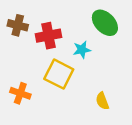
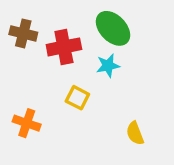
green ellipse: (105, 23) -> (113, 28), moved
yellow square: (59, 74) -> (77, 98), size x0.6

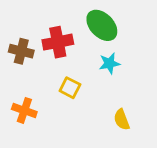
brown cross: (23, 33) -> (21, 51), moved
cyan star: (108, 66) -> (109, 63), moved

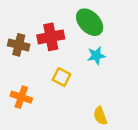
yellow semicircle: (122, 120) -> (100, 116), moved

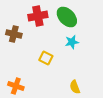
red cross: (51, 37) -> (38, 16), moved
orange cross: (21, 97) -> (16, 86), moved

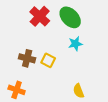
red cross: (38, 16) -> (40, 16), turned -36
brown cross: (14, 34) -> (27, 58), moved

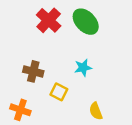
cyan star: (75, 44) -> (83, 68), moved
yellow square: (48, 60) -> (59, 92), moved

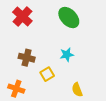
red cross: (49, 20) -> (22, 16), moved
yellow square: (59, 92) -> (47, 74), turned 32

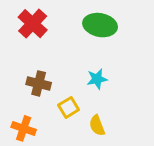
green ellipse: (69, 18) -> (100, 25), turned -35
yellow semicircle: (77, 90) -> (97, 125), moved

